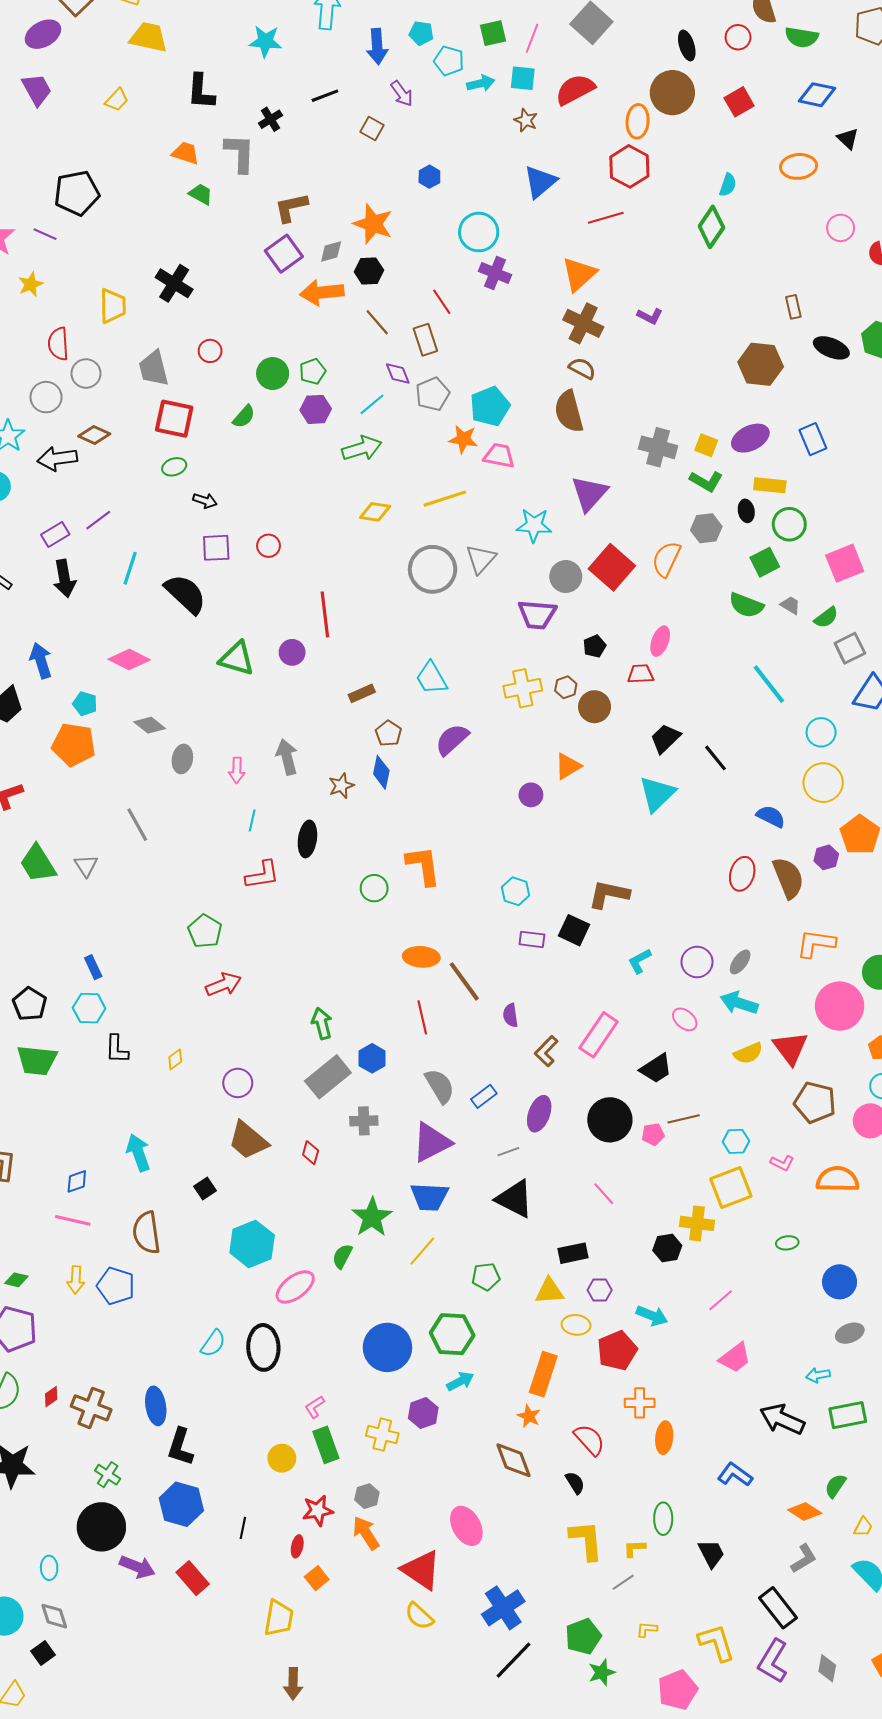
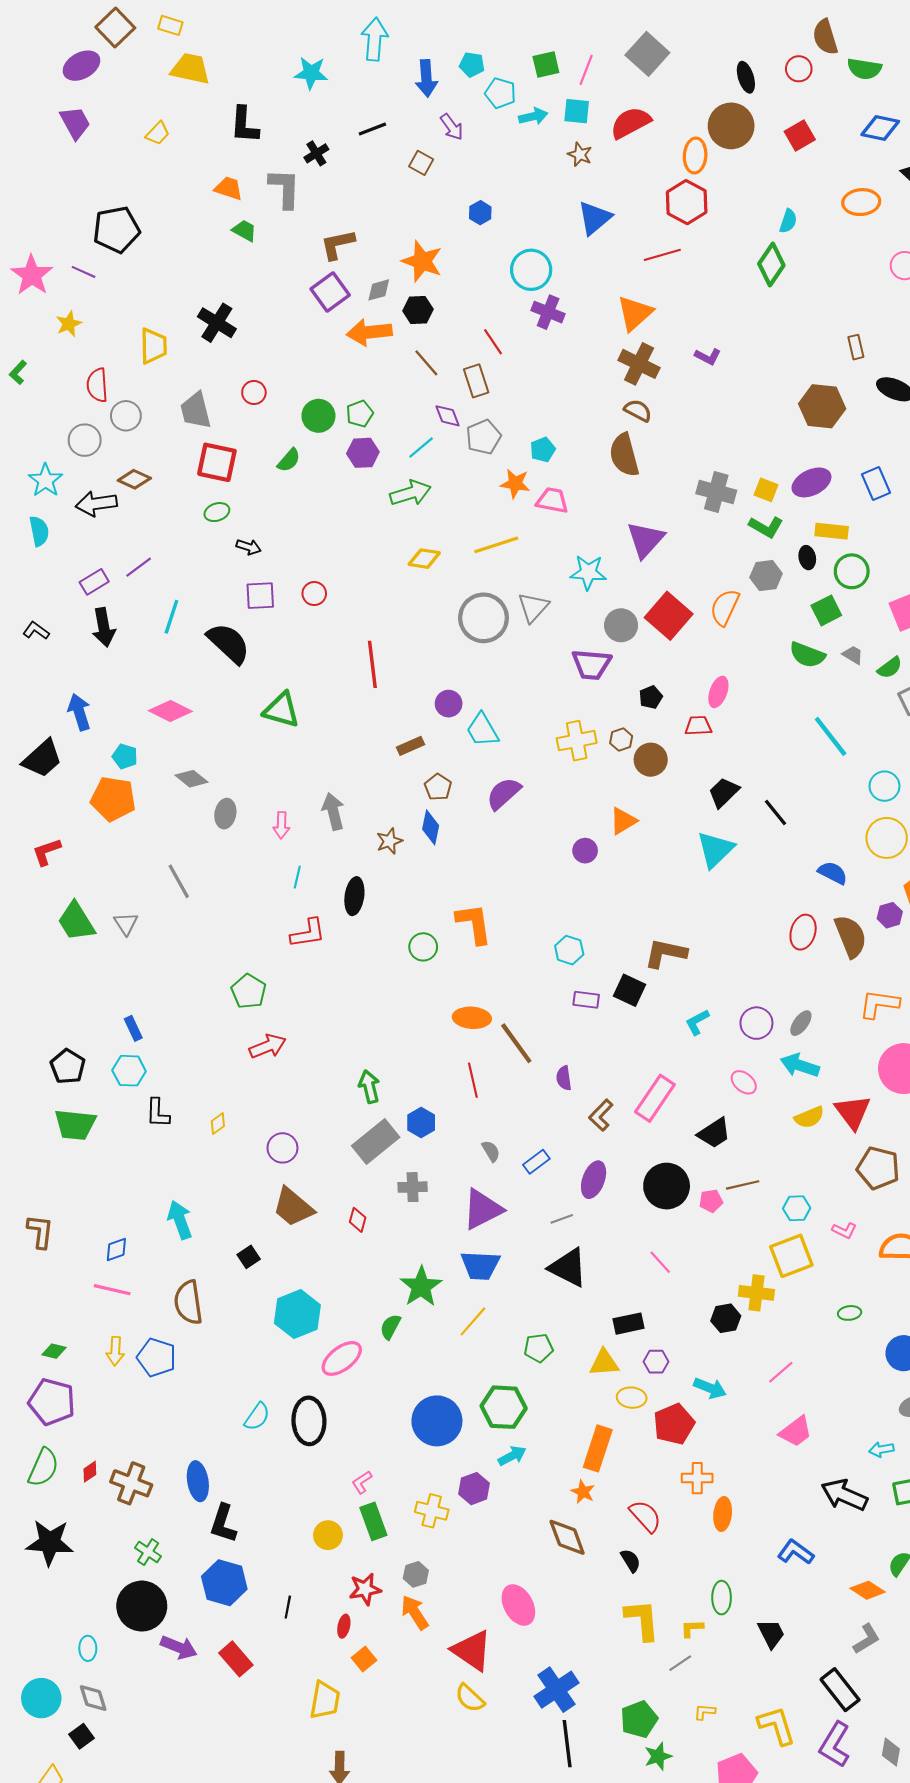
cyan pentagon: (490, 406) -> (543, 450), size x0.6
purple circle: (292, 652) -> (449, 704), moved
gray semicircle: (440, 1086) -> (491, 1151), size x0.6
black line: (514, 1660) -> (567, 1744), turned -51

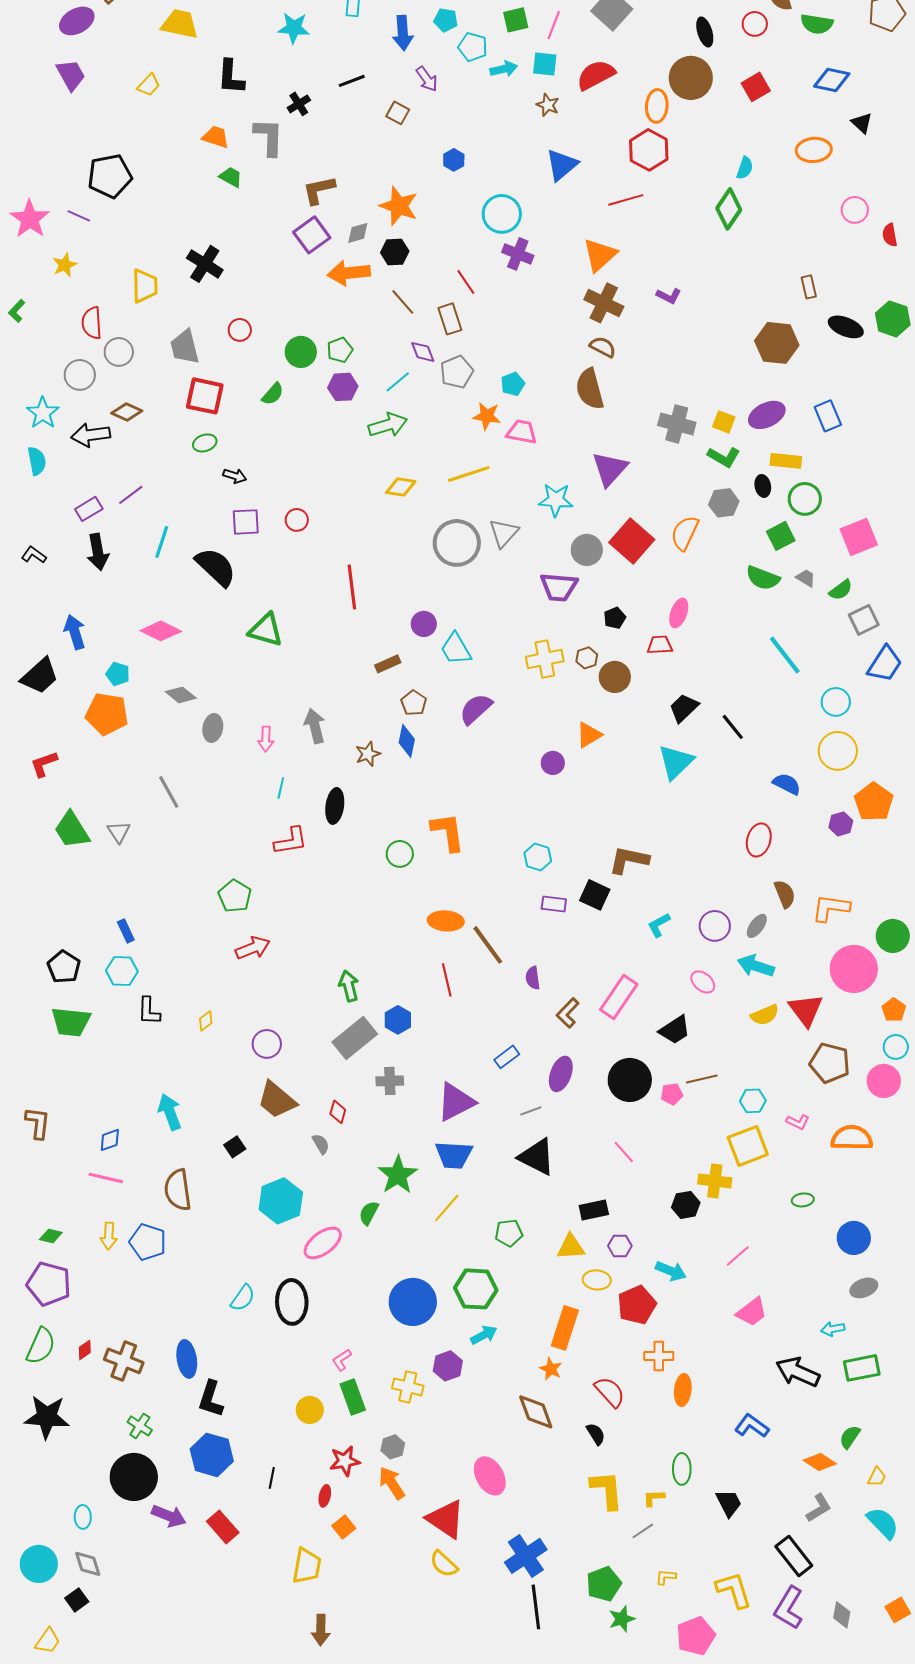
brown semicircle: (851, 936) -> (785, 894), moved, size x0.7
gray semicircle: (491, 1151) -> (321, 1144), moved

